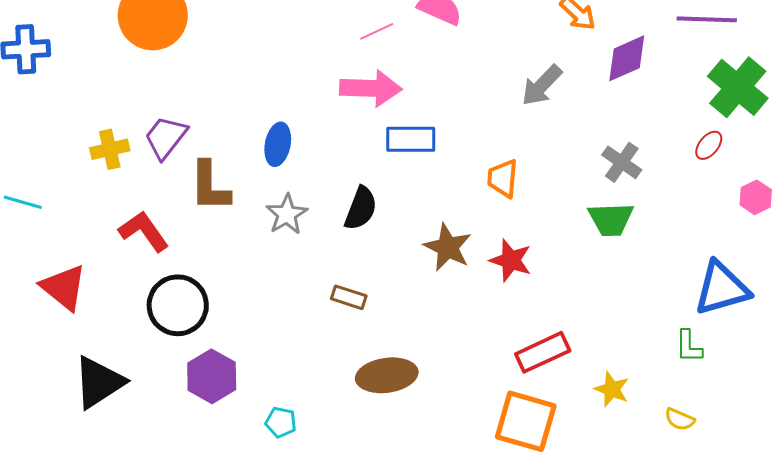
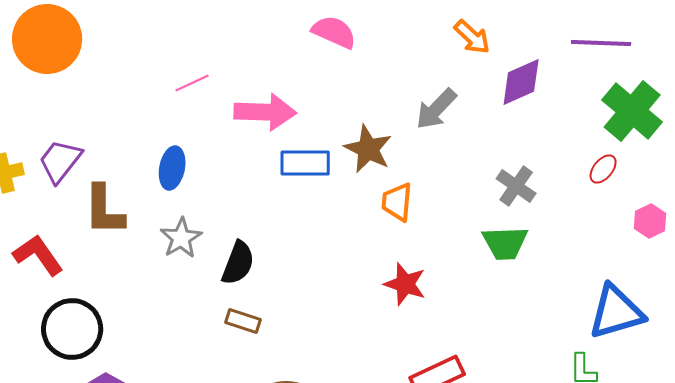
pink line: (377, 31) -> (192, 83), moved
black semicircle: (361, 208) -> (238, 263), moved
brown star: (448, 247) -> (368, 149), moved

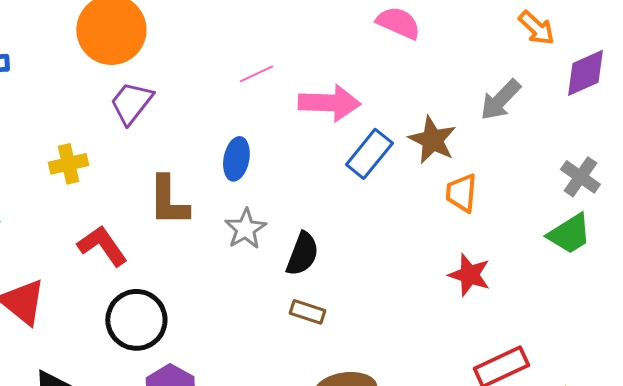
purple trapezoid: (60, 161) -> (131, 103), moved
blue rectangle: (305, 163) -> (369, 154), turned -51
green trapezoid: (505, 243) -> (569, 234), turned -30

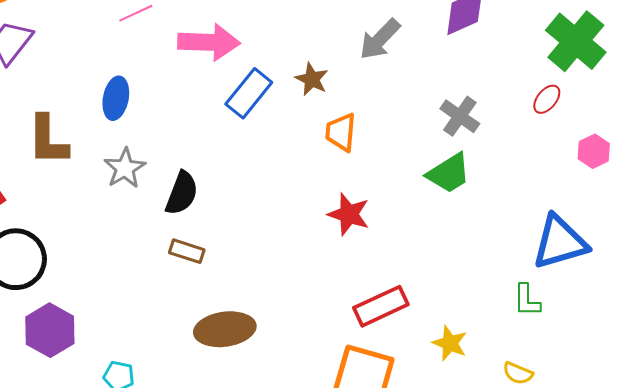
brown star: (432, 140) -> (312, 79), size x0.7

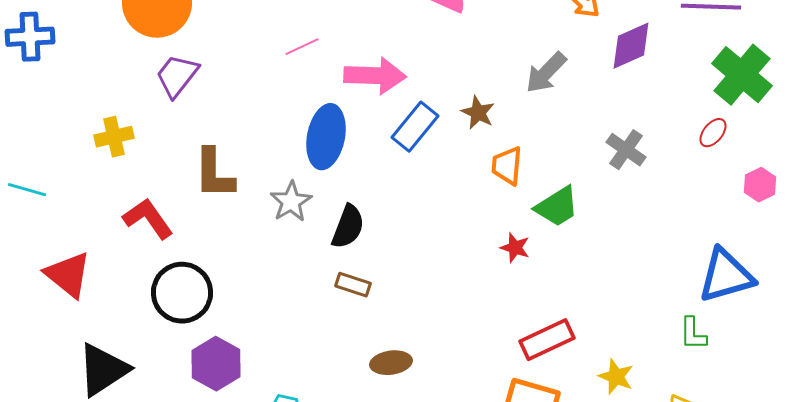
blue ellipse: (116, 98) -> (326, 137), moved, size x1.5
green trapezoid: (449, 173) -> (557, 207), moved
red star: (349, 214) -> (515, 248), size x0.7
brown ellipse: (225, 329) -> (391, 363), size x0.7

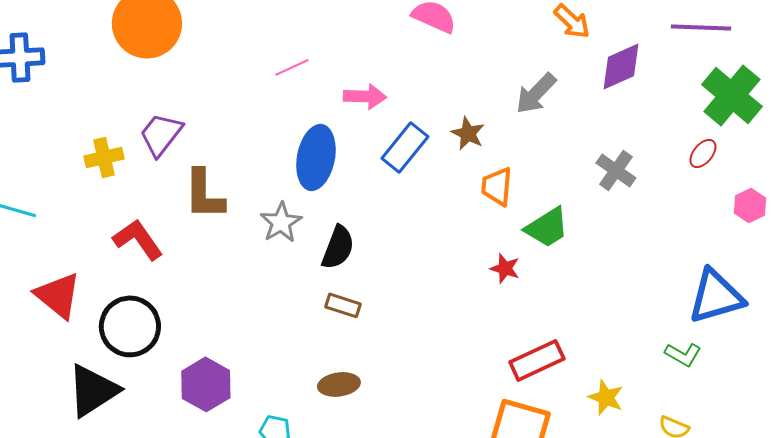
purple trapezoid: (177, 76) -> (161, 134), moved
pink arrow: (375, 76) -> (365, 96), size x0.7
black circle: (182, 293) -> (130, 326), moved
green L-shape: (693, 334) -> (683, 354), turned -60
brown ellipse: (391, 363) -> (339, 384), moved

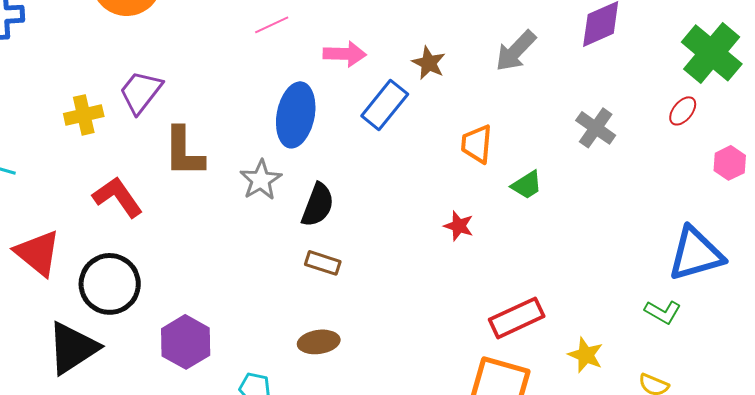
brown star: (468, 133) -> (429, 63), moved
green trapezoid: (547, 227) -> (527, 185), size x0.7
red star: (505, 268) -> (459, 226), moved

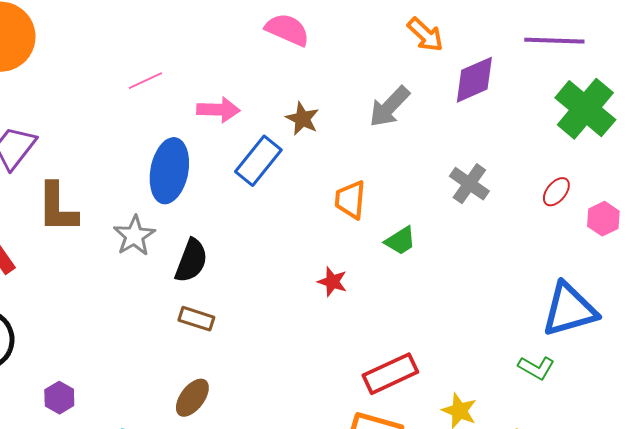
red ellipse: (683, 111) -> (556, 192), moved
purple hexagon: (186, 342) -> (59, 398), size x0.6
brown ellipse: (319, 342) -> (192, 398), turned -45

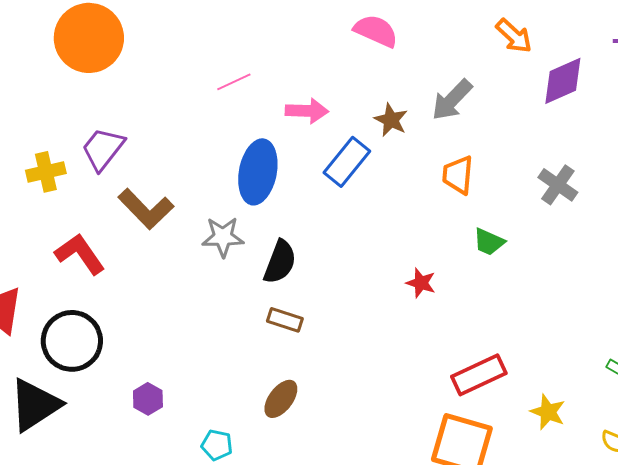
gray arrow: (389, 107) -> (452, 100), moved
orange trapezoid: (350, 200) -> (458, 175), moved
brown L-shape: (57, 208) -> (146, 209), turned -44
gray star: (134, 236) -> (223, 237), turned 30
green trapezoid: (400, 241) -> (489, 242), turned 56

